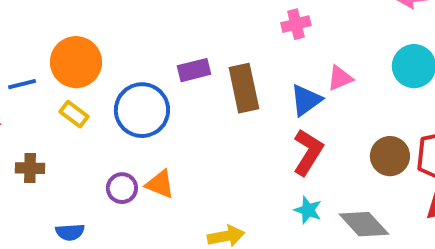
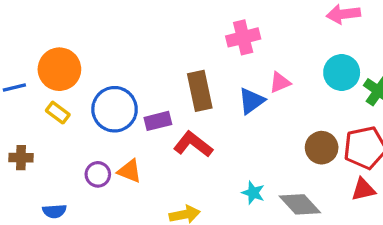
pink cross: (296, 24) -> (243, 37), size x1.4
purple rectangle: (194, 70) -> (158, 121), moved
red L-shape: (308, 152) -> (193, 144), moved, turned -84

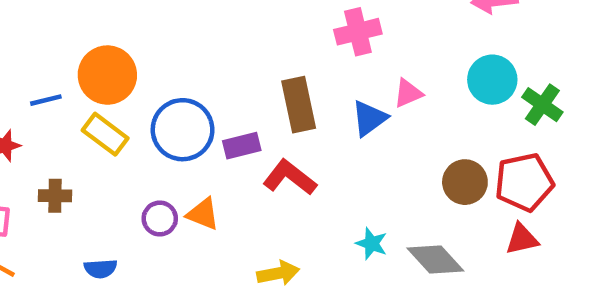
yellow rectangle: (58, 113) -> (105, 134), size x1.4

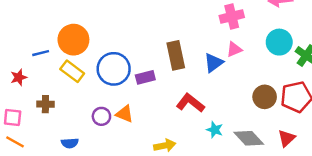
pink cross: (358, 32) -> (232, 17), moved
red L-shape: (290, 178) -> (190, 103), moved
red triangle: (522, 239) -> (287, 138), moved, turned -30

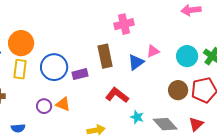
pink cross: (232, 17) -> (124, 24), moved
cyan circle: (279, 42) -> (187, 56), moved
yellow rectangle: (72, 71) -> (20, 69), turned 60

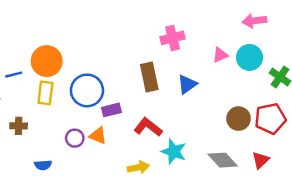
pink triangle: (153, 51) -> (220, 55), moved
cyan circle: (187, 56) -> (250, 57), moved
purple rectangle: (80, 74) -> (111, 110), moved
red L-shape: (117, 95) -> (148, 127), moved
cyan star: (137, 117) -> (174, 152), moved, size x1.5

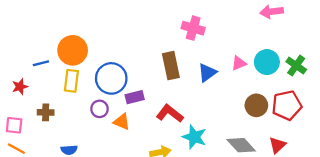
pink cross: (173, 38) -> (193, 28), turned 30
pink triangle: (220, 55) -> (239, 63), moved
cyan circle: (250, 57) -> (267, 62), moved
purple circle: (75, 138) -> (100, 109), moved

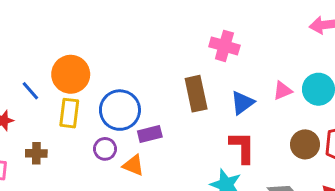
blue line: (41, 63) -> (30, 91), turned 63
red L-shape: (170, 114) -> (242, 147), moved, turned 52

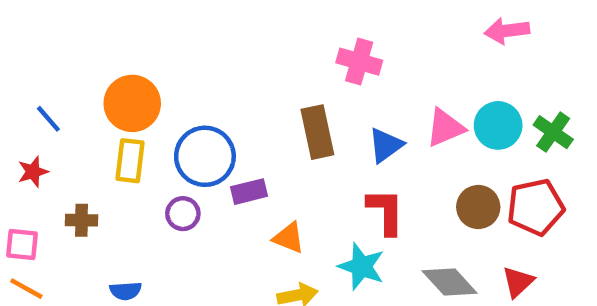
blue line: (30, 91) -> (48, 119), moved
pink triangle: (283, 91) -> (445, 128), size x1.4
orange triangle: (133, 165) -> (289, 238), moved

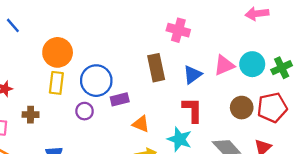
blue line: (48, 119) -> (13, 25), moved
green cross: (553, 132) -> (282, 68), turned 30

